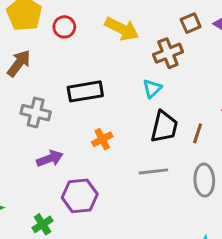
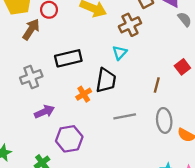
brown arrow: (19, 63) -> (31, 29), moved
gray cross: (36, 113) -> (31, 77), turned -30
black trapezoid: (164, 127) -> (106, 80), moved

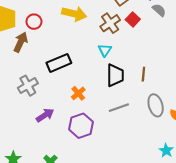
red square: (182, 67) -> (133, 19), moved
black trapezoid: (106, 80) -> (115, 75), moved
purple hexagon: (69, 139) -> (81, 126), moved

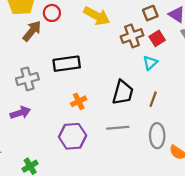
cyan triangle: (105, 50) -> (150, 63), moved
purple arrow: (45, 115) -> (20, 113), moved

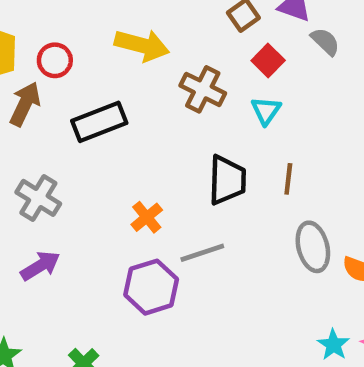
brown cross: (132, 36) -> (203, 89), moved, turned -30
black rectangle: (67, 64) -> (99, 122), moved
gray cross: (27, 79) -> (38, 198), turned -30
gray line: (118, 128) -> (202, 253), moved

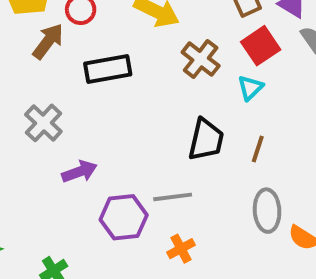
red square: (268, 61) -> (261, 46), size x1.4
orange cross: (147, 217) -> (181, 249), moved
purple arrow: (40, 266) -> (79, 172), moved

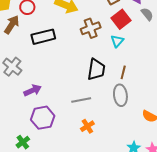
brown cross: (201, 59) -> (91, 28), turned 36
gray ellipse: (267, 211) -> (120, 95), moved
purple hexagon: (124, 217) -> (43, 118), moved

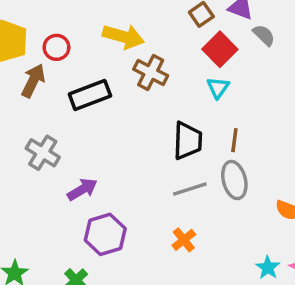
brown cross: (91, 28) -> (151, 72), moved, turned -36
gray line: (81, 100) -> (190, 189), moved

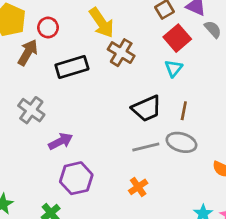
yellow arrow: (123, 37) -> (102, 23), turned 36
black trapezoid: (188, 141) -> (147, 109), turned 60
gray ellipse: (234, 180) -> (181, 142), turned -64

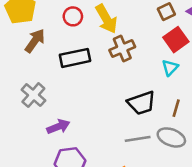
red circle: (48, 28) -> (73, 16), moved
brown cross: (121, 53) -> (122, 48), turned 30

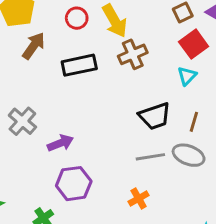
gray cross: (33, 95) -> (22, 121), moved

